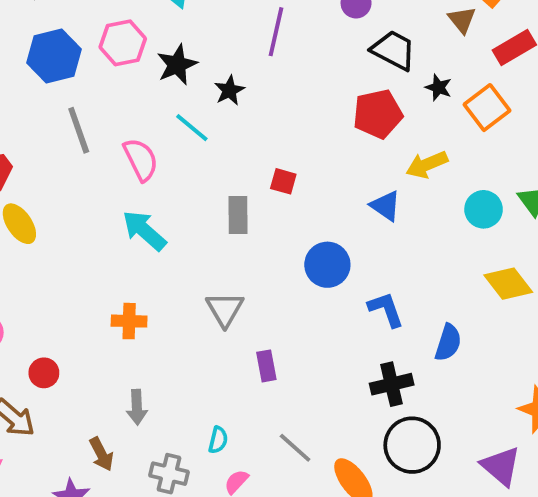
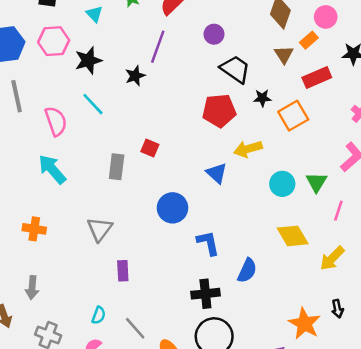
black star: (439, 88) -> (262, 98), turned -30
black star: (229, 90) -> (135, 76), moved
cyan semicircle: (218, 440) -> (99, 315), moved

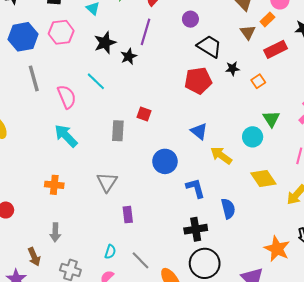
black star: (88, 60) -> (105, 43), moved
orange square: (293, 116) -> (258, 81), size x0.6
yellow arrow: (248, 149) -> (221, 155), moved, turned 55
green triangle: (316, 182) -> (271, 119), moved
blue semicircle: (247, 271) -> (228, 209), turned -36

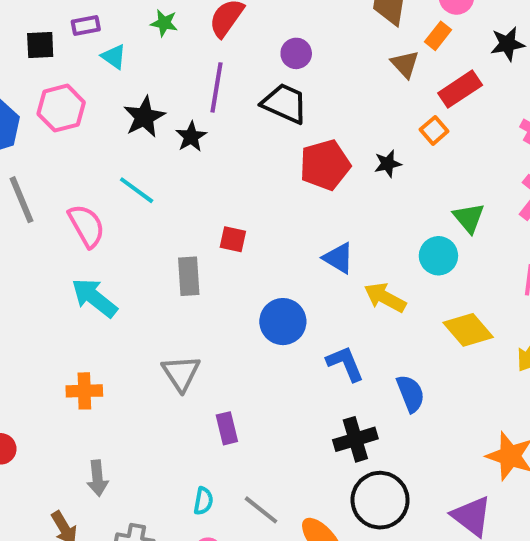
black trapezoid: (209, 46) -> (285, 103), moved
black star: (232, 68) -> (388, 164), moved
orange square: (258, 81) -> (434, 130), moved

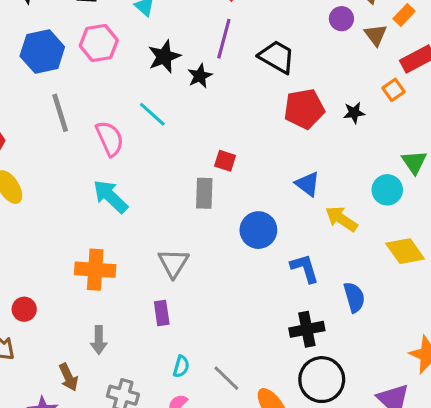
purple circle: (296, 53) -> (341, 19), moved
gray rectangle: (189, 276) -> (204, 193), moved
orange cross: (84, 391) -> (95, 270), size x1.4
purple rectangle: (227, 428) -> (162, 313), moved

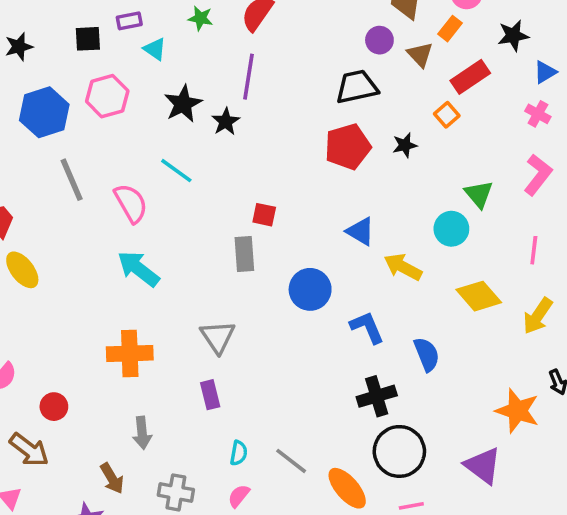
black trapezoid: (277, 57) -> (357, 87), moved, turned -36

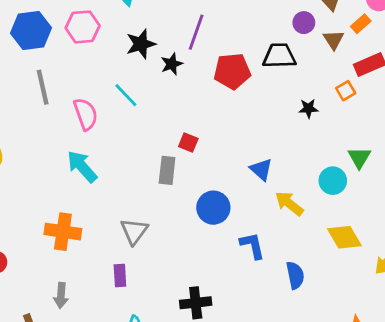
red pentagon: (348, 147) -> (232, 71), moved
black cross: (377, 396) -> (196, 303), moved

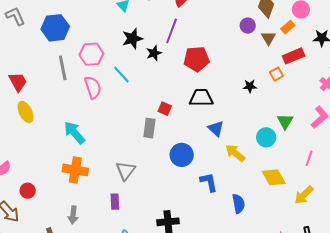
pink hexagon: (83, 27) -> (91, 54), moved
black trapezoid: (279, 56) -> (201, 98), moved
cyan arrow: (82, 166) -> (74, 133), moved

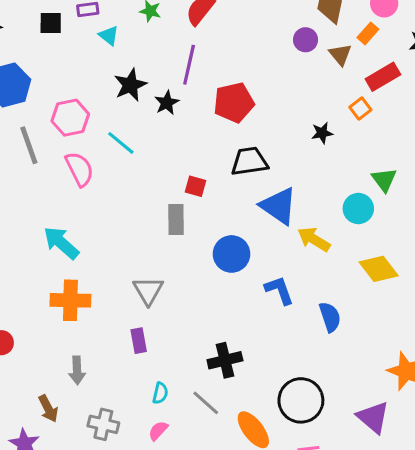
blue triangle: (216, 129) -> (279, 206), size x1.5

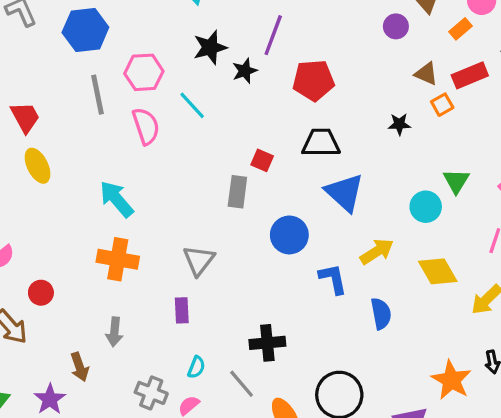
brown triangle: (340, 54) -> (426, 74), moved, turned -35
yellow arrow: (314, 239) -> (377, 251), moved, turned 108
gray cross: (103, 424) -> (151, 393), moved

